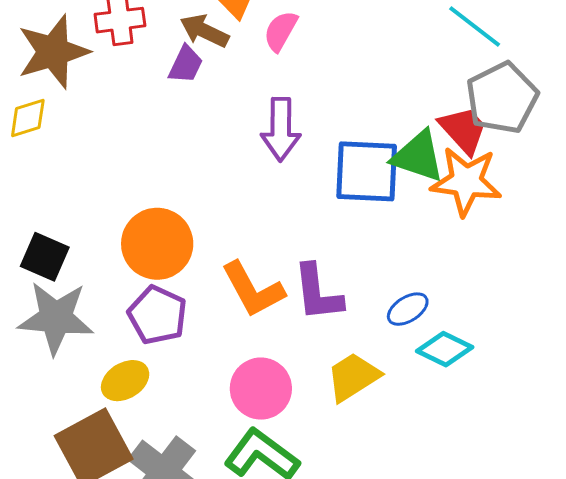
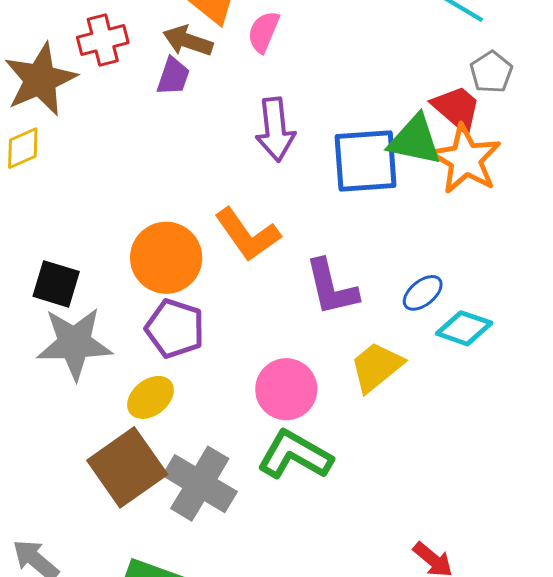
gray pentagon: (502, 98) -> (491, 72), size x0.6
orange star: (466, 181) -> (466, 159), turned 30
orange L-shape: (253, 290) -> (247, 235), moved

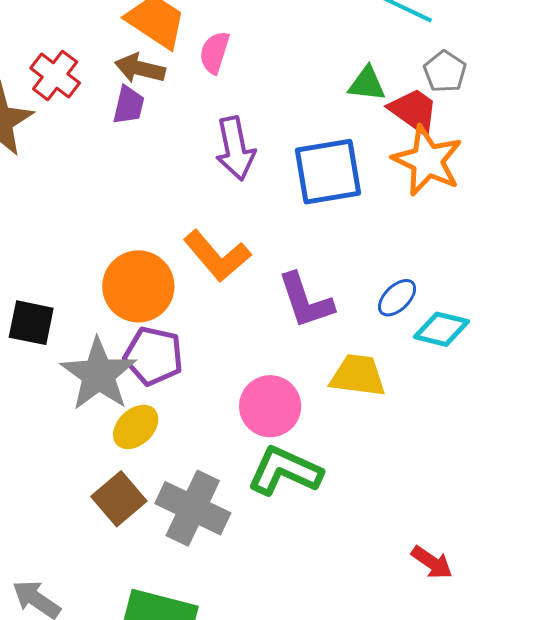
red cross: (103, 40) -> (55, 75), turned -33
green triangle: (415, 140) -> (367, 84), moved, size x0.7
gray star: (74, 343) -> (98, 374), moved, turned -30
yellow trapezoid: (376, 367) -> (358, 376), turned 52
brown square: (127, 467) -> (119, 499), size x0.7

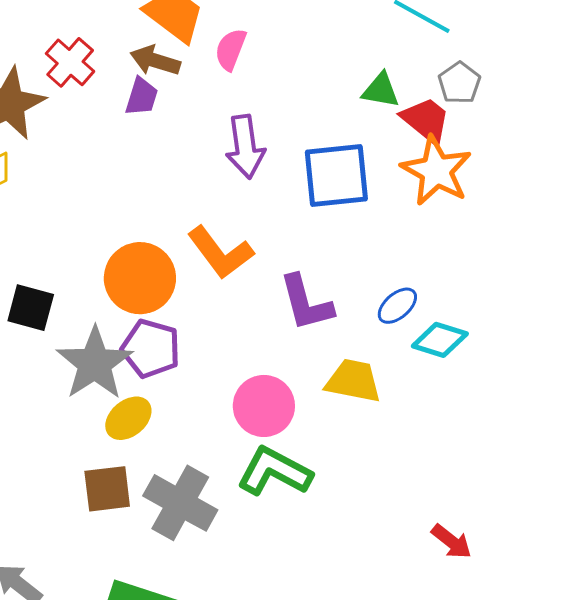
brown square: (119, 499) -> (107, 489), turned 30
red arrow: (432, 562) -> (452, 542), moved

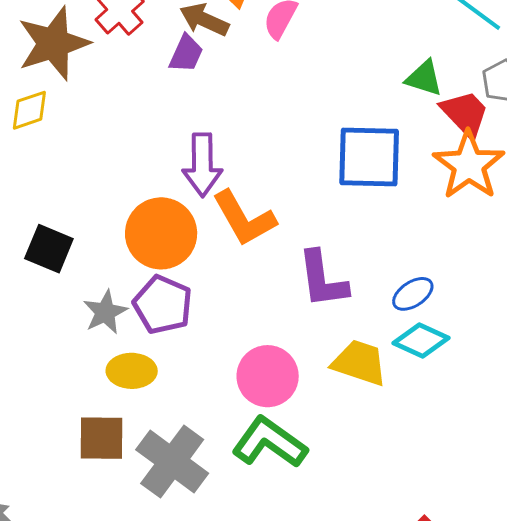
purple arrow: (245, 147) -> (202, 165), moved
cyan diamond: (440, 340) -> (421, 340), moved
gray star: (95, 363) -> (105, 312), size x0.6
yellow ellipse: (128, 418) -> (132, 371), turned 33

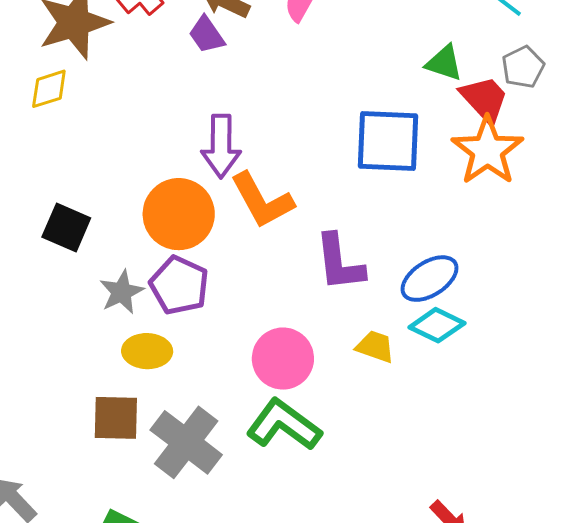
purple trapezoid: (186, 54) -> (207, 35), turned 120
blue ellipse: (413, 294) -> (430, 279), size x1.4
yellow trapezoid: (360, 363) -> (375, 347), size x0.7

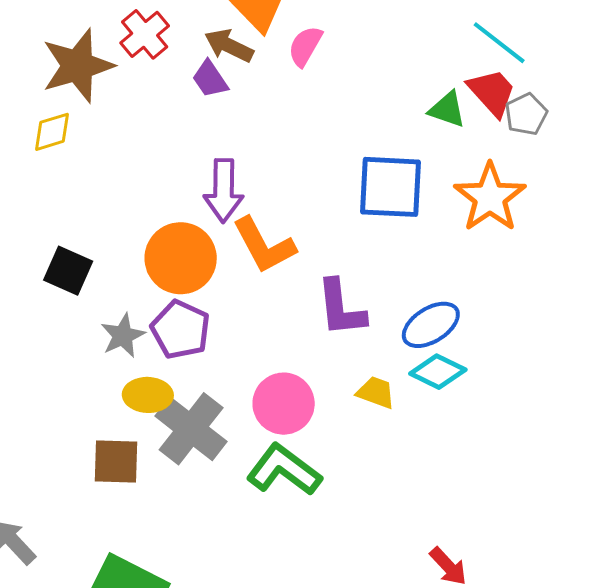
red trapezoid: (484, 99) -> (492, 92), moved
gray cross: (186, 442) -> (191, 429), moved

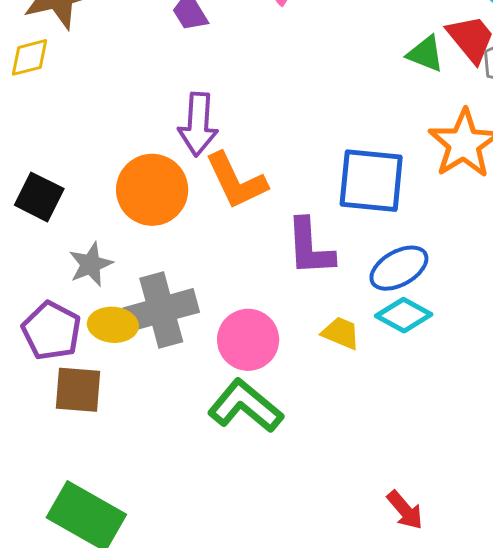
blue square: (390, 187) -> (371, 181), moved
purple pentagon: (181, 330) -> (52, 331), moved
gray cross: (191, 429) -> (161, 310), moved, turned 34

